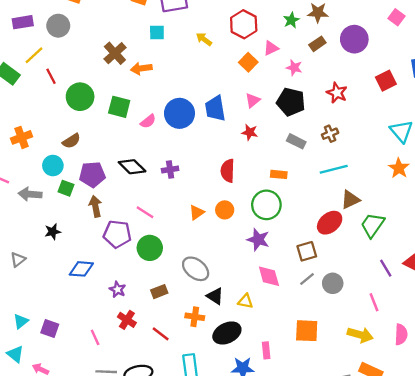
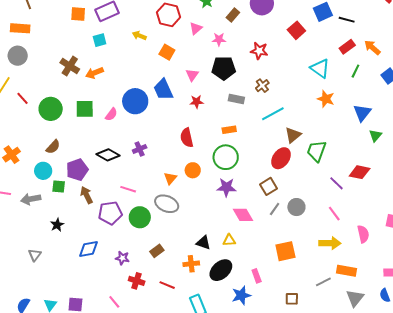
orange square: (248, 62) -> (167, 52), moved
gray ellipse: (196, 269) -> (167, 204), moved

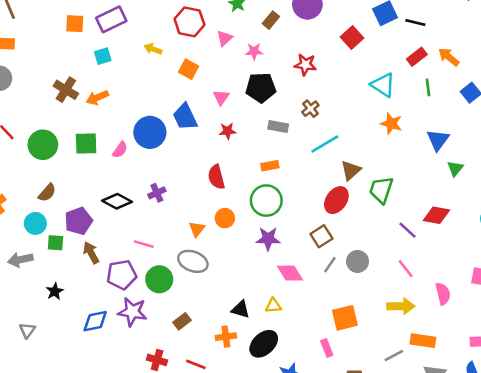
green line: (355, 71) -> (428, 87), turned -32
purple star: (122, 258) -> (132, 312), moved, size x1.6
pink rectangle: (257, 276) -> (327, 348), moved

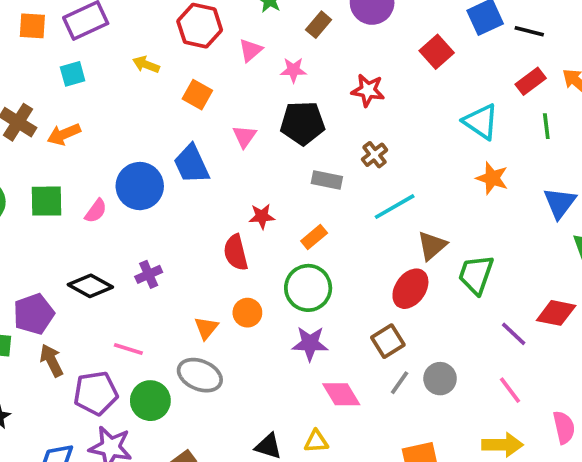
red star: (228, 131) -> (262, 216), moved
orange rectangle: (270, 166) -> (314, 237), turned -30

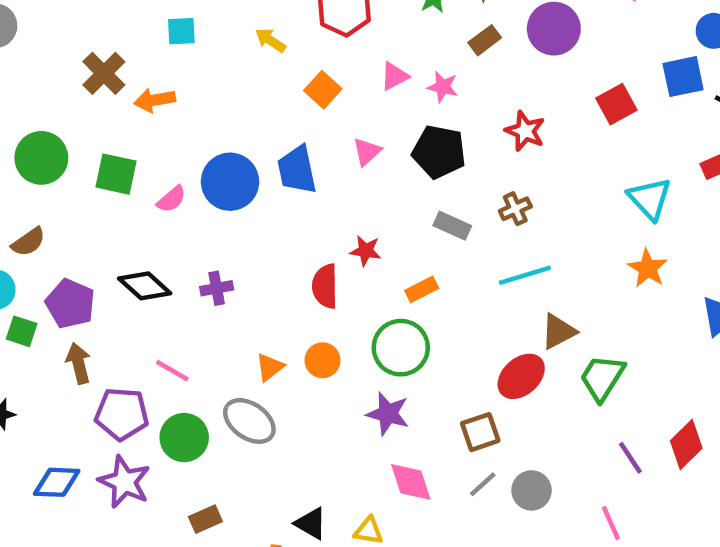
pink triangle: (250, 50) -> (394, 76), moved
red diamond: (556, 313) -> (686, 445), turned -69
purple pentagon: (34, 314) -> (70, 304), turned 30

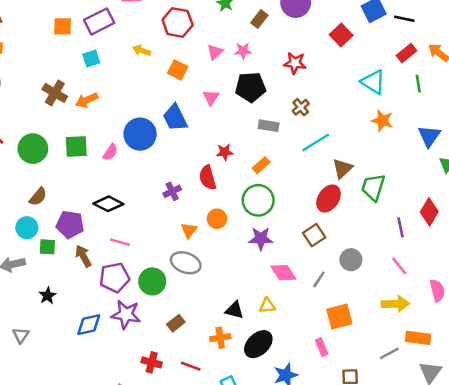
purple cross: (217, 288) -> (172, 191), moved
pink line: (172, 371) -> (120, 242), moved
purple line: (630, 458) -> (401, 227), turned 36
gray line: (483, 484) -> (319, 279), moved

